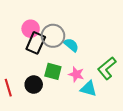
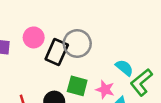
pink circle: (31, 29) -> (34, 37), moved
cyan semicircle: (71, 45) -> (124, 68), moved

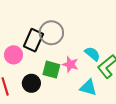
pink circle: (34, 37) -> (13, 55), moved
pink star: (105, 90) -> (70, 64), moved

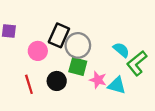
gray circle: (51, 33) -> (78, 45), moved
pink star: (70, 64) -> (98, 80), moved

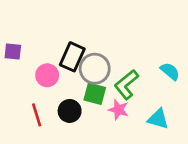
cyan semicircle: (121, 50) -> (170, 71), moved
green L-shape: (137, 63) -> (126, 85), moved
cyan triangle: (117, 85) -> (158, 119), moved

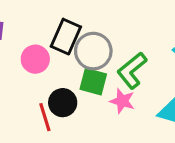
red line: (37, 115) -> (45, 117), moved

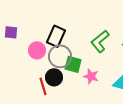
gray circle: (93, 51) -> (60, 56), moved
green L-shape: (132, 70) -> (100, 41), moved

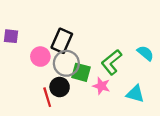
green L-shape: (100, 41) -> (112, 62), moved

